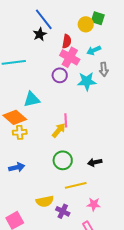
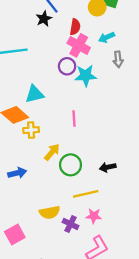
cyan star: (87, 81) -> (86, 76), moved
yellow arrow: (59, 130) -> (52, 152), moved
yellow cross: (20, 132) -> (31, 130), moved
pink star: (94, 204) -> (94, 216), moved

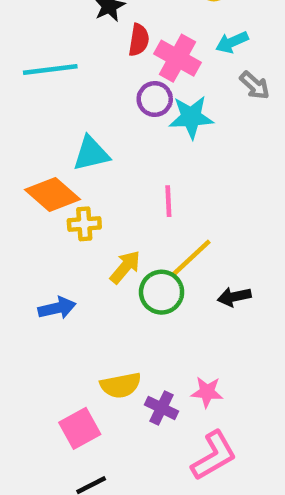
red semicircle: (75, 27) -> (139, 40), moved
gray arrow: (118, 59) -> (255, 85), turned -42
yellow line: (86, 194) -> (191, 258), moved, turned -30
pink square: (15, 234) -> (80, 428), moved

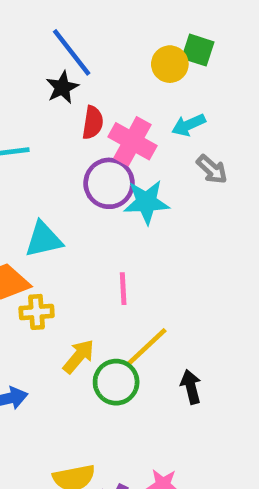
purple circle: (155, 99) -> (109, 183), size x1.4
black arrow: (234, 297) -> (191, 387), turned 88

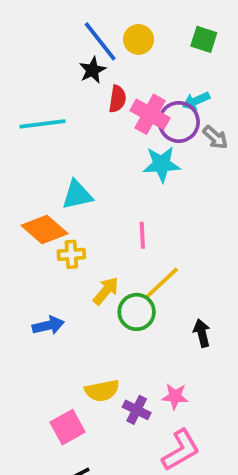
yellow circle: (170, 64) -> (139, 39), moved
purple circle: (109, 183) -> (179, 122), moved
black arrow: (191, 387) -> (202, 333), moved

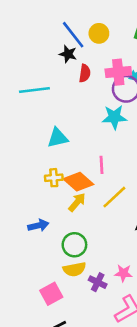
black star: (92, 70) -> (68, 54), turned -30
pink cross: (150, 114) -> (118, 72), moved, turned -35
orange diamond: (44, 229) -> (78, 182), moved
green circle: (137, 312) -> (74, 245), moved

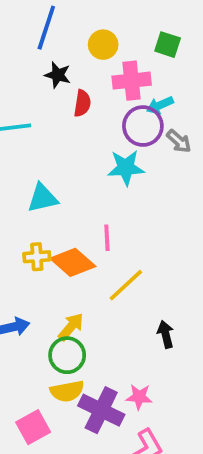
blue line: (73, 35) -> (46, 28), moved, turned 56
pink cross: (118, 72) -> (132, 81), moved
yellow arrow: (77, 202) -> (71, 327), moved
purple cross: (98, 282) -> (101, 410), size x1.6

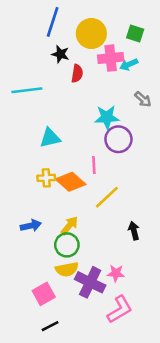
yellow circle: (103, 45) -> (91, 34), size x1.5
cyan arrow: (160, 105) -> (129, 64), moved
purple circle: (143, 126) -> (118, 139), moved

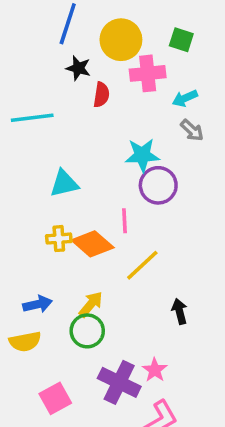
cyan arrow: (129, 64) -> (185, 98), moved
yellow semicircle: (67, 269) -> (25, 342), moved
pink star: (116, 273) -> (155, 370), turned 30

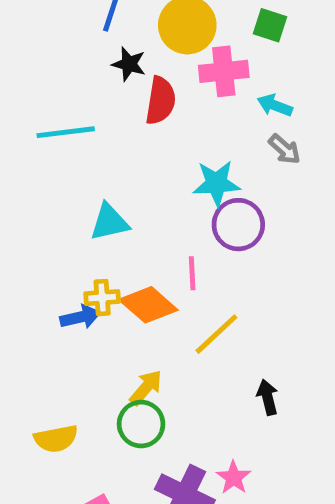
red semicircle: (101, 95) -> (161, 101), size x1.4
cyan arrow: (185, 98) -> (275, 105), turned 45
blue arrow: (37, 304) -> (80, 317), moved

